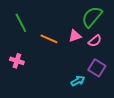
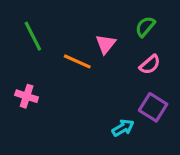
green semicircle: (92, 17) -> (145, 27), size x0.6
pink triangle: (75, 36) -> (106, 44), moved, turned -32

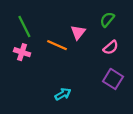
pink cross: (27, 96) -> (22, 52), moved
cyan arrow: (123, 128) -> (63, 94), moved

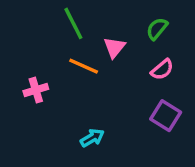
green line: (24, 26) -> (73, 23), moved
pink cross: (22, 52) -> (36, 90), moved, turned -35

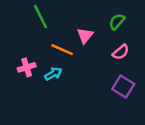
green line: (73, 23) -> (41, 17), moved
cyan arrow: (92, 138) -> (53, 74), moved

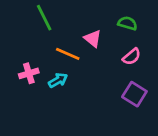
green semicircle: (117, 22) -> (127, 23), turned 66
pink triangle: (85, 36) -> (93, 39), turned -30

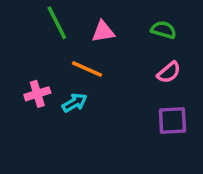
pink triangle: (93, 39) -> (103, 32), moved, turned -48
purple square: (134, 94) -> (172, 120), turned -35

